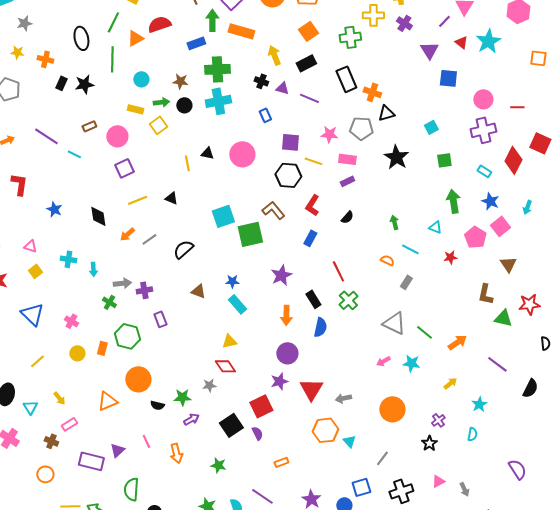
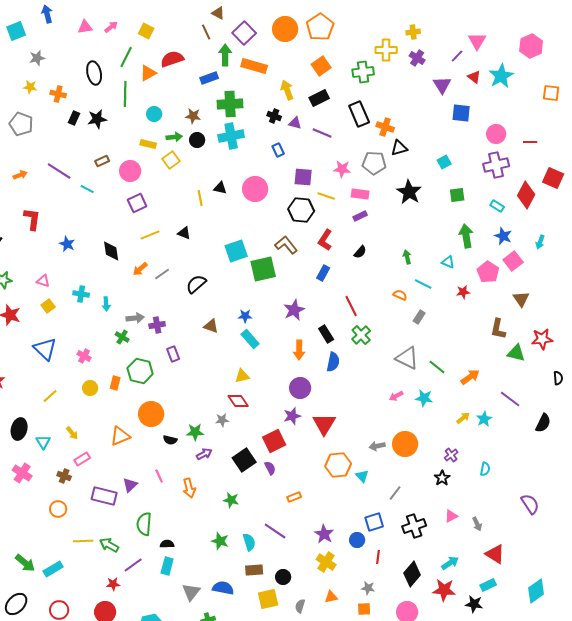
gray arrow: (343, 398) -> (377, 446), moved
cyan star: (479, 404) -> (484, 419), moved

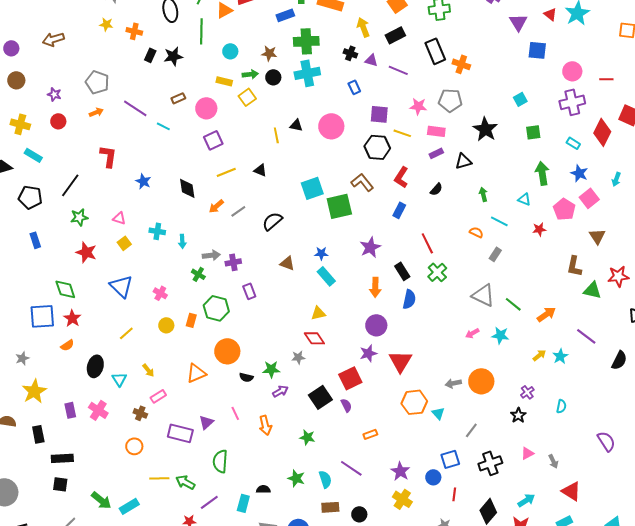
gray pentagon: (21, 124) -> (97, 82), moved
black triangle: (399, 148) -> (463, 161), moved
black semicircle: (167, 544) -> (263, 489), moved

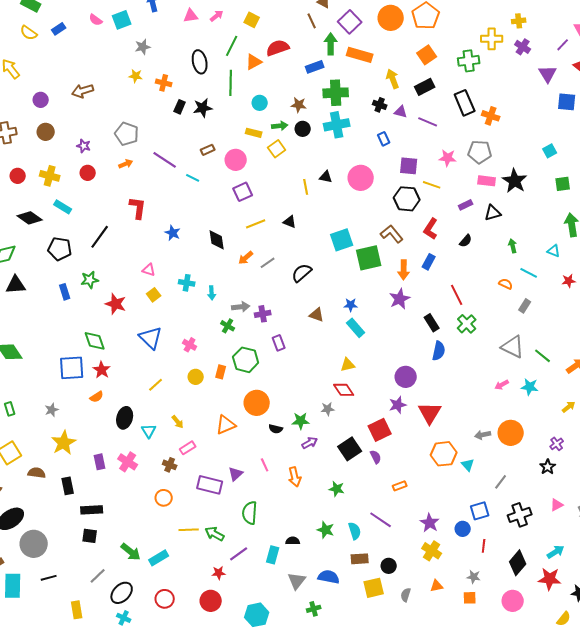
pink rectangle: (436, 131) -> (487, 181), moved
green star: (79, 217) -> (90, 280), moved
orange arrow: (375, 287) -> (404, 270), moved

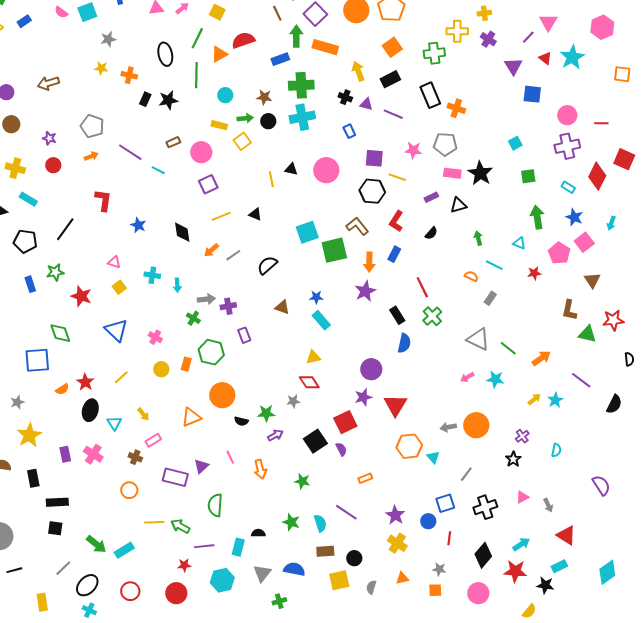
red star: (102, 370) -> (85, 382), moved
purple line: (239, 554) -> (204, 546), turned 30
cyan hexagon: (257, 615) -> (222, 580), moved

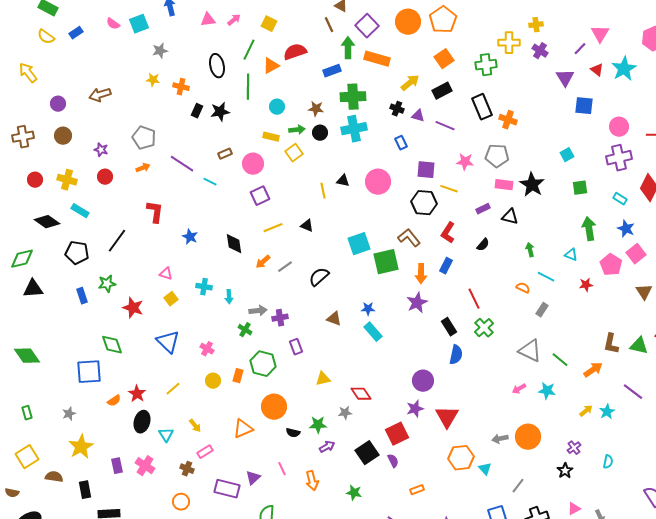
yellow arrow: (358, 71) -> (410, 83), turned 72
black triangle: (458, 205) -> (510, 217), turned 30
brown L-shape: (569, 310) -> (611, 344), moved
yellow triangle: (313, 357) -> (323, 379), moved

